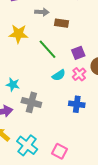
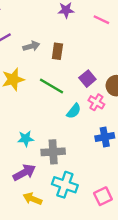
brown rectangle: (61, 23) -> (57, 51), turned -72
cyan cross: (27, 145) -> (65, 185), moved
pink square: (60, 151) -> (103, 196), turned -35

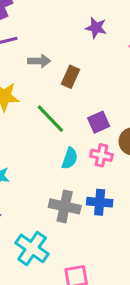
pink cross: (96, 102) -> (101, 155), turned -35
cyan semicircle: (74, 111) -> (70, 158), turned -35
gray cross: (53, 152) -> (65, 206), moved

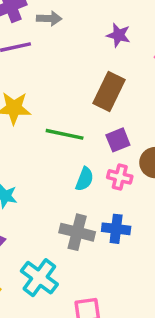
gray arrow: (39, 61) -> (49, 19), moved
brown rectangle: (70, 77) -> (109, 91), moved, size x1.5
green line: (50, 119) -> (65, 134), turned -36

